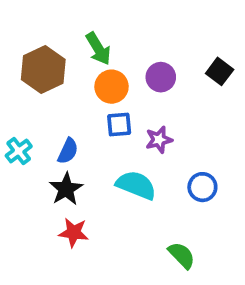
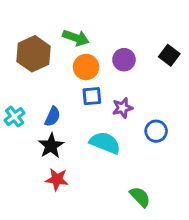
green arrow: (98, 49) -> (76, 38), turned -40
blue circle: (202, 187) -> (156, 131), moved

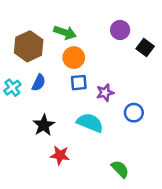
purple circle: (124, 60) -> (120, 30), moved
cyan cross: (15, 117) -> (12, 88), moved
blue semicircle: (52, 117) -> (39, 83), moved
red star: (57, 179) -> (60, 155), moved

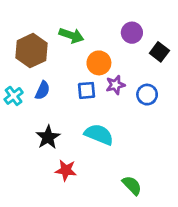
orange circle: (74, 58) -> (99, 63), moved
purple star: (105, 93) -> (115, 85), moved
blue circle: (134, 113) -> (147, 95), moved

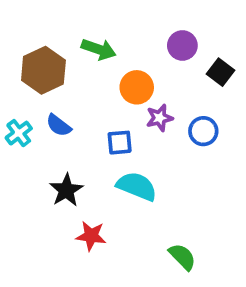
blue semicircle: (42, 90) -> (59, 125), turned 102
blue square: (87, 90) -> (120, 143), moved

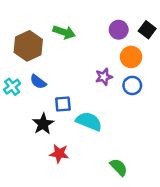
black square: (220, 72) -> (147, 30), moved
orange circle: (137, 87) -> (131, 57), moved
blue square: (120, 143) -> (63, 104), moved

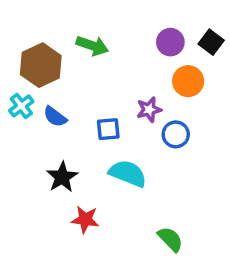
blue circle: (132, 85) -> (176, 134), moved
cyan cross: (12, 87) -> (21, 106), moved
blue square: (63, 104) -> (108, 129), moved

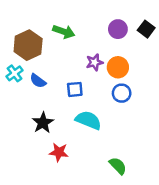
orange circle: (188, 81) -> (118, 67), moved
purple star: (149, 110) -> (95, 62), moved

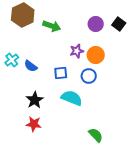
brown hexagon: (28, 45) -> (23, 15), moved
blue circle: (122, 93) -> (89, 76), moved
red star: (59, 152) -> (34, 124), moved

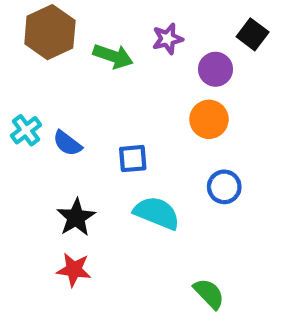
purple circle: (96, 24) -> (216, 69), moved
black square: (119, 24) -> (253, 34), moved
purple star: (77, 51) -> (168, 39), moved
blue circle: (89, 76) -> (224, 187), moved

